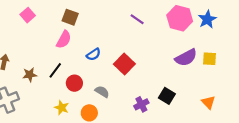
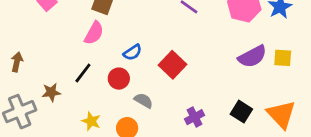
brown star: (30, 75) -> (51, 92), moved
red circle: (74, 83) -> (119, 79), moved
black square: (167, 96) -> (241, 112), moved
orange triangle: (208, 102) -> (281, 114), size x1.6

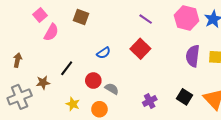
pink semicircle: (94, 33) -> (51, 32), moved
purple semicircle: (252, 56) -> (193, 56), turned 125
red square: (173, 65) -> (140, 49), moved
red circle: (119, 79) -> (93, 81), moved

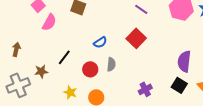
purple semicircle: (193, 56) -> (184, 61), moved
gray semicircle: (112, 89) -> (111, 64), moved, turned 64

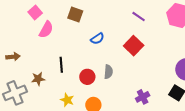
blue semicircle: (100, 42) -> (97, 39), moved
brown arrow: (16, 49) -> (13, 57), turned 72
black line: (64, 57) -> (61, 65), turned -42

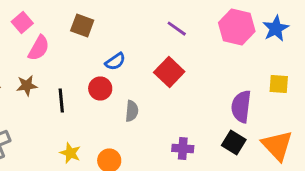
red circle: (87, 77) -> (100, 88), moved
brown star: (38, 79) -> (27, 86), moved
purple cross: (143, 97) -> (183, 148), turned 32

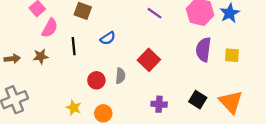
red square: (169, 72) -> (149, 60), moved
red circle: (100, 88) -> (96, 80), moved
black line: (61, 100) -> (74, 46), moved
purple semicircle: (241, 106) -> (203, 50), moved

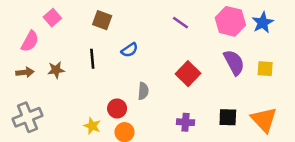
pink semicircle: (50, 28) -> (30, 41), moved
purple semicircle: (203, 50) -> (234, 62), turned 145
red square: (149, 60) -> (188, 74), moved
red circle: (96, 80) -> (117, 108), moved
black square: (198, 100) -> (228, 117), turned -30

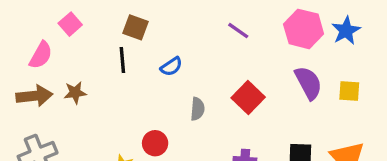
black line: (92, 59) -> (122, 60), moved
brown arrow: (25, 72) -> (34, 96), size x1.5
gray semicircle: (143, 91) -> (197, 109), moved

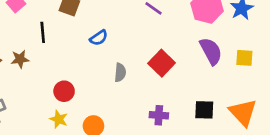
black line: (122, 60) -> (43, 32), moved
red circle: (155, 143) -> (64, 91), moved

